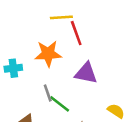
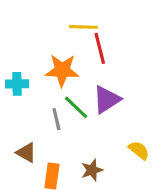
purple triangle: (86, 73) -> (107, 99), turned -50
green line: (60, 104) -> (76, 107), moved

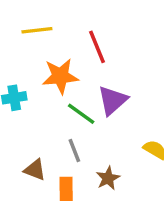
yellow line: (83, 27) -> (37, 30), moved
gray line: (56, 119) -> (74, 150), moved

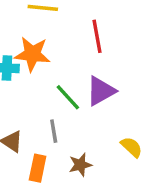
orange star: (60, 76) -> (32, 54), moved

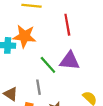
purple triangle: (101, 91) -> (70, 61), turned 35

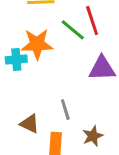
green line: (48, 65) -> (73, 30), moved

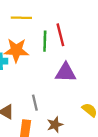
green line: (73, 30) -> (45, 41), turned 48

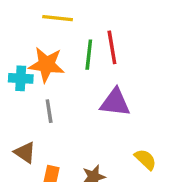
gray line: (35, 103) -> (49, 111), moved

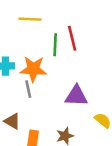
orange star: (46, 65) -> (33, 69), moved
purple triangle: (115, 102) -> (76, 96), moved

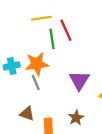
yellow line: (30, 19) -> (41, 18), moved
purple triangle: (76, 96) -> (79, 80), turned -50

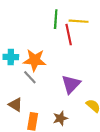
yellow line: (41, 18) -> (79, 21), moved
green line: (52, 39) -> (56, 19), moved
gray line: (36, 82) -> (30, 77), turned -32

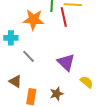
orange star: (35, 60) -> (33, 20), moved
purple triangle: (71, 84) -> (66, 62), turned -30

